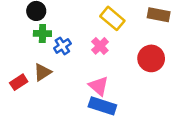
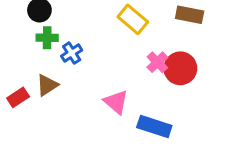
pink cross: (100, 46) -> (157, 62), moved
blue rectangle: (102, 106) -> (154, 127), moved

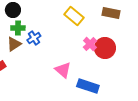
brown triangle: (47, 85) -> (14, 44), moved

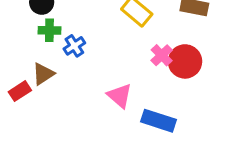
brown triangle: (14, 44) -> (43, 74), moved

